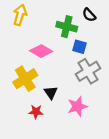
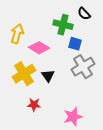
yellow arrow: (20, 15) -> (17, 34), moved
black triangle: (51, 93) -> (48, 76), moved
pink star: (77, 106) -> (73, 117), moved

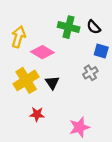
black semicircle: (84, 14) -> (94, 27), moved
blue square: (75, 44) -> (101, 51), moved
gray cross: (83, 67) -> (90, 73), size x0.6

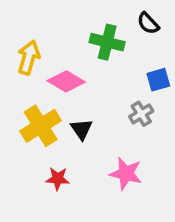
black semicircle: (94, 27) -> (148, 23), moved
blue square: (101, 51) -> (158, 80), turned -32
pink star: (79, 127) -> (126, 174), moved, turned 30

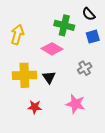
blue square: (158, 80) -> (93, 37), moved
pink diamond: (66, 81) -> (52, 49), moved
yellow cross: (41, 126) -> (24, 75), turned 30

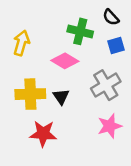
gray cross: (85, 68) -> (106, 85), size x1.6
pink star: (75, 104) -> (110, 126), moved, turned -30
red star: (35, 107) -> (43, 134), size x1.5

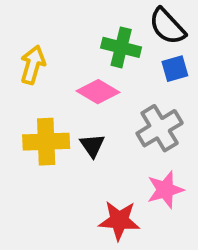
black semicircle: (111, 17) -> (167, 26), size x1.5
red star: (43, 134) -> (119, 220), moved

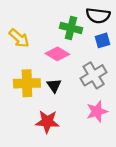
black semicircle: (167, 26) -> (98, 16), turned -40
yellow arrow: (33, 65) -> (19, 38), turned 115
red star: (119, 220) -> (47, 122), moved

